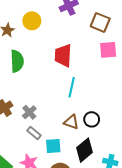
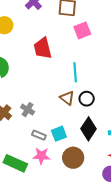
cyan line: (72, 87) -> (75, 72), moved
brown triangle: (71, 122) -> (67, 98), moved, turned 35
gray rectangle: (34, 133) -> (39, 135), moved

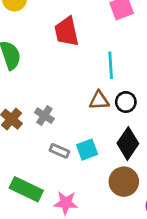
brown triangle: (67, 98) -> (99, 100), turned -42
pink star: (41, 156) -> (66, 203), moved
brown circle: (73, 158) -> (124, 182), moved

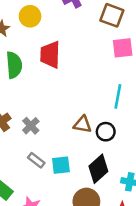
red trapezoid: (67, 32) -> (50, 55), moved
cyan line: (111, 65) -> (118, 96), moved

